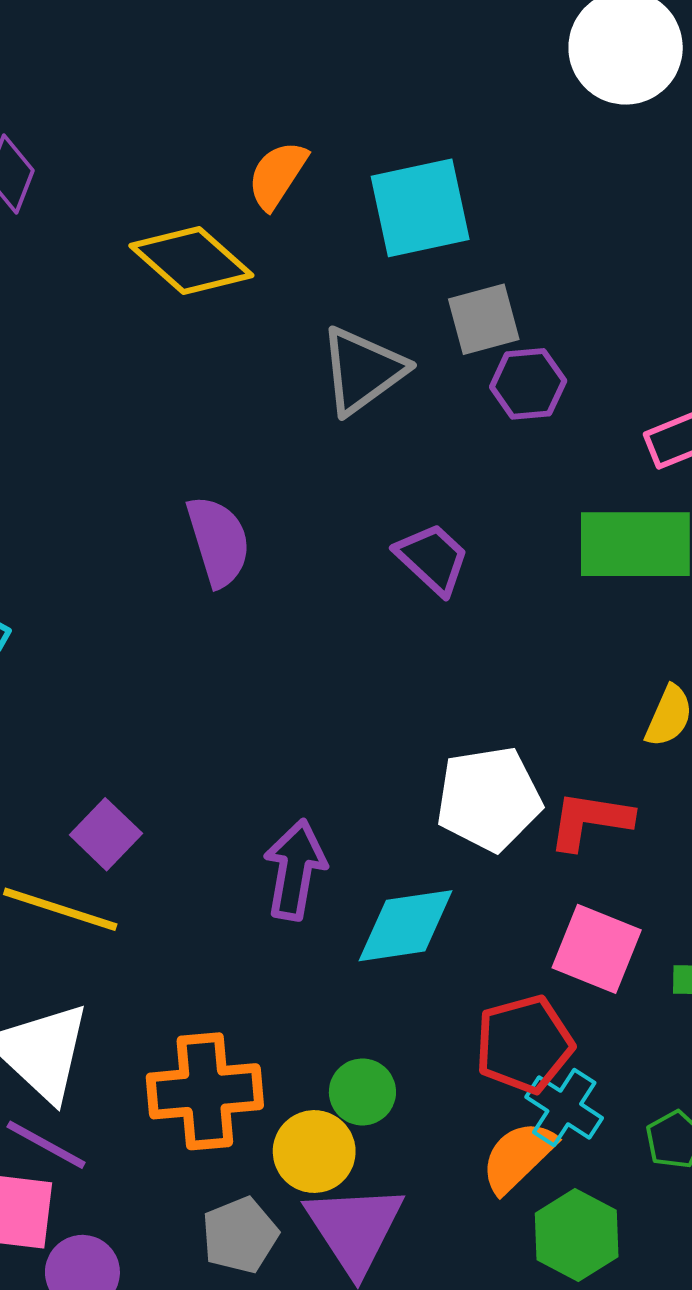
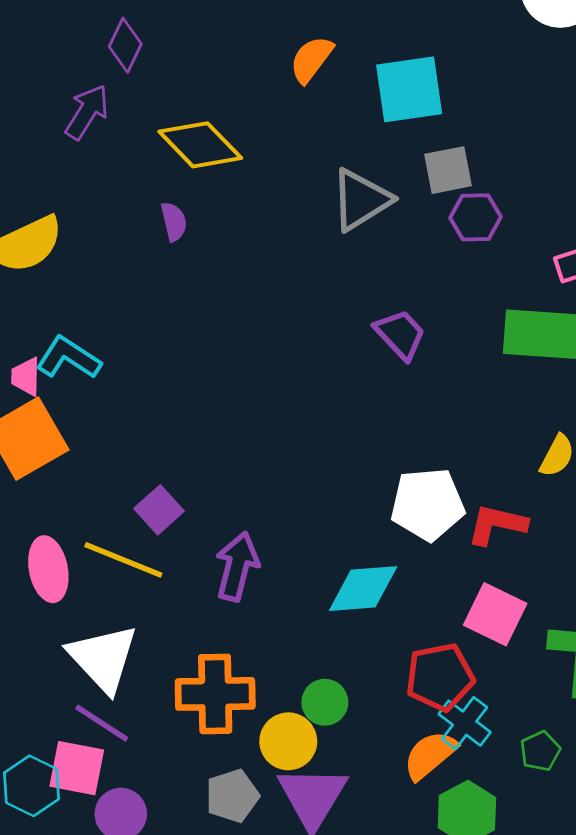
yellow diamond: (191, 260) -> (200, 145), moved
purple semicircle: (218, 541) -> (174, 222), moved, size x0.6
purple arrow: (295, 870) -> (237, 566), moved

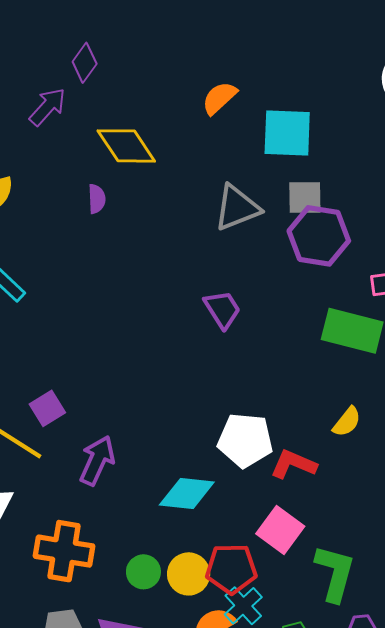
purple hexagon: (476, 217) -> (319, 236), size x1.6
purple trapezoid: (400, 334) -> (222, 309), moved
yellow circle: (288, 741) -> (189, 574), moved

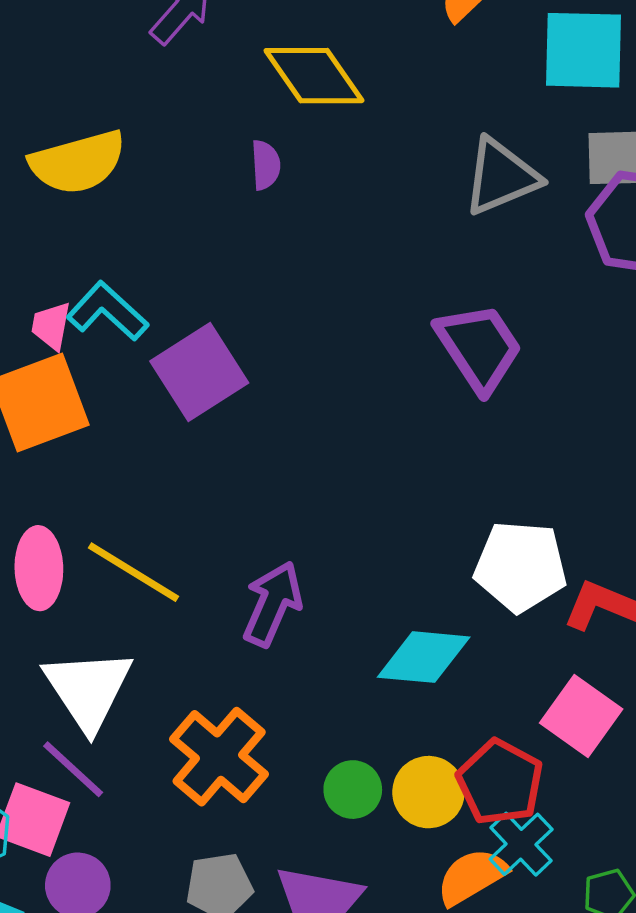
purple trapezoid: (222, 309) -> (479, 347), size x1.4
purple square: (47, 408) -> (199, 372), moved, size x1.6
orange cross: (64, 551) -> (219, 757), turned 32
red pentagon: (231, 569) -> (500, 782), turned 30

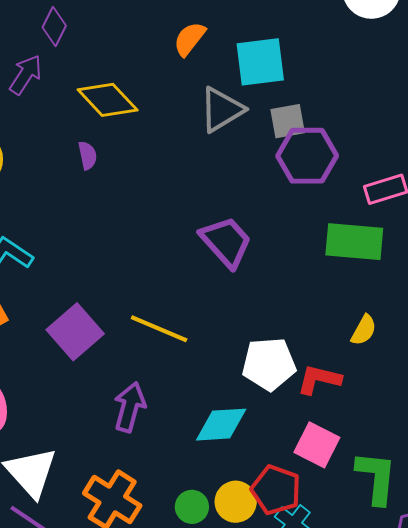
gray triangle: (501, 177) -> (222, 110), moved
purple square: (199, 372) -> (75, 332), moved
yellow line: (133, 572) -> (159, 329), moved

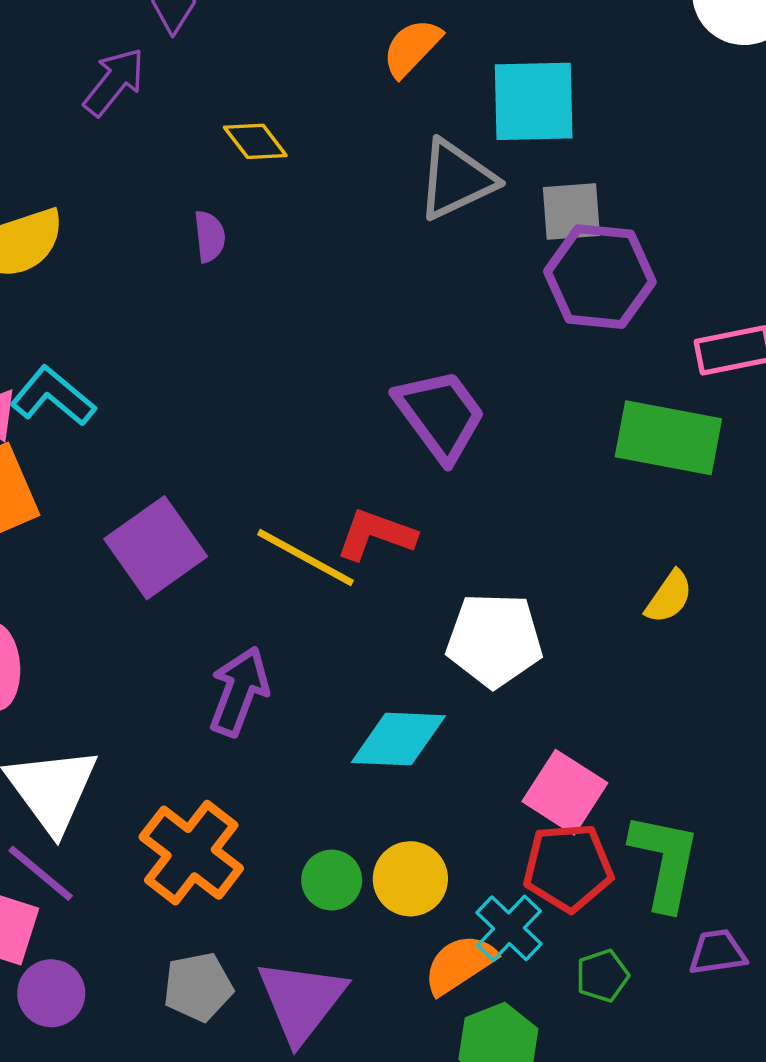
yellow diamond: (108, 100) -> (255, 141), size x0.6
red L-shape: (319, 379) -> (376, 535), moved
red pentagon: (276, 490) -> (568, 867), moved, turned -30

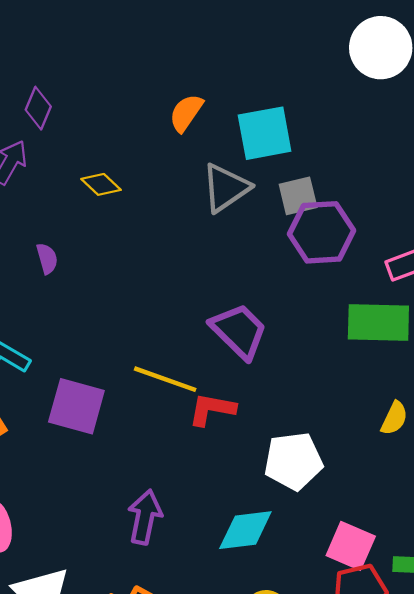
purple semicircle: (210, 236) -> (47, 259), moved
purple square: (156, 548) -> (76, 406), moved, turned -30
yellow line: (306, 558) -> (165, 379), moved

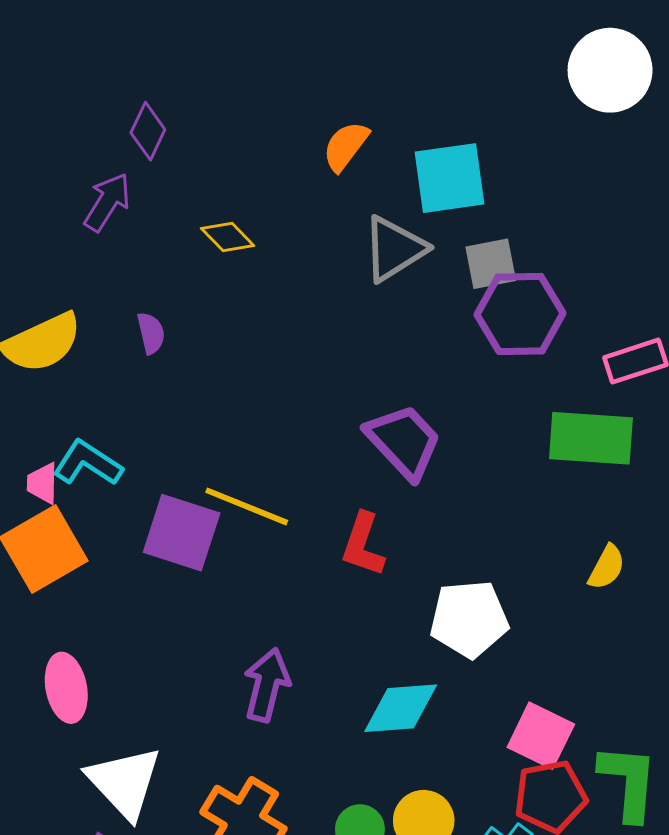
yellow line: (165, 379) -> (247, 506), moved
red L-shape: (212, 409) -> (363, 545), turned -84

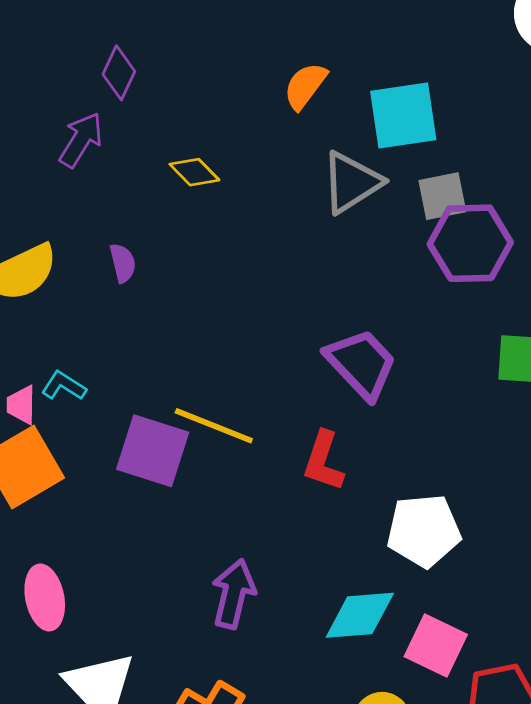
cyan L-shape: (88, 463) -> (64, 386), size x0.7
pink square: (541, 736) -> (436, 645), moved

